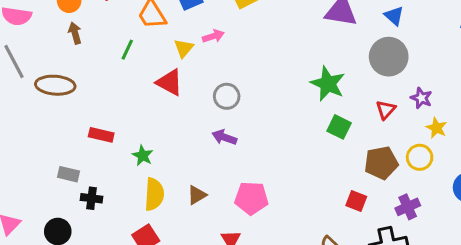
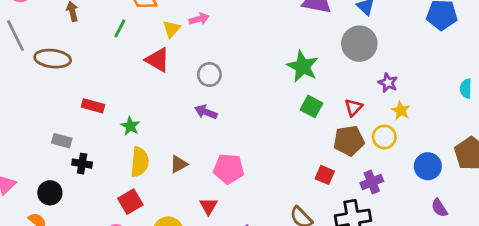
red triangle: (386, 110) -> (353, 108), moved

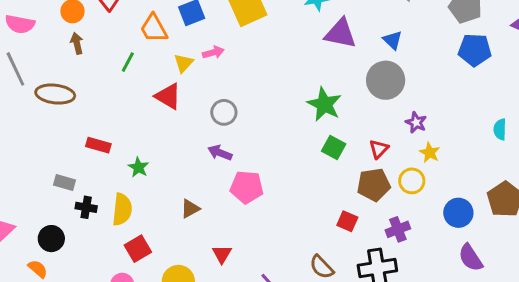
yellow semicircle: (140, 162) -> (122, 209), moved
pink pentagon: (229, 169) -> (247, 187), moved
purple semicircle: (439, 208) -> (471, 258), size x1.4

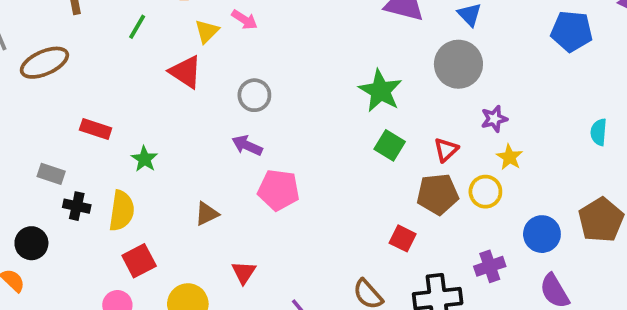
pink arrow: (213, 52) -> (245, 20), turned 45
brown ellipse: (55, 94) -> (44, 63), turned -33
purple star: (416, 123) -> (494, 119), turned 30
purple cross: (398, 229) -> (490, 266), moved

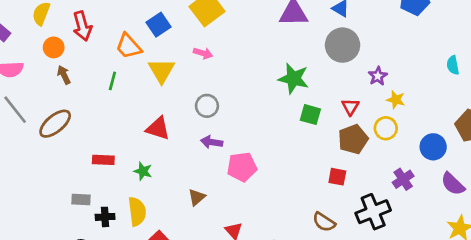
pink arrow: (245, 20) -> (203, 53), moved
yellow triangle: (207, 31) -> (162, 71), size x1.5
red triangle: (186, 72) -> (158, 128), moved

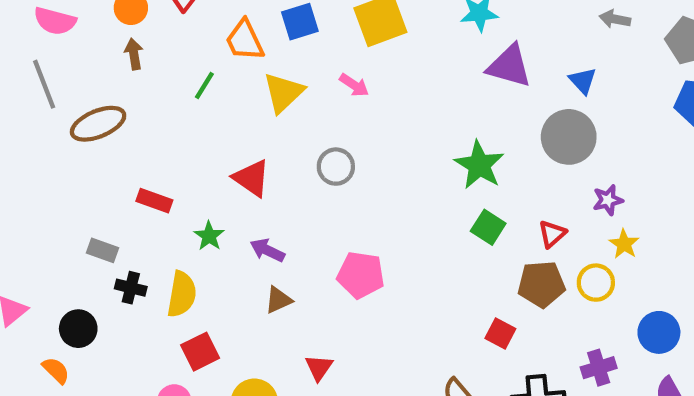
purple arrow: (212, 142) -> (267, 250), moved

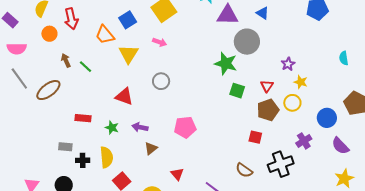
brown arrow: (134, 54) -> (66, 60), moved
green line: (204, 86) -> (85, 67), moved, turned -64
gray circle: (569, 137) -> (247, 42), moved

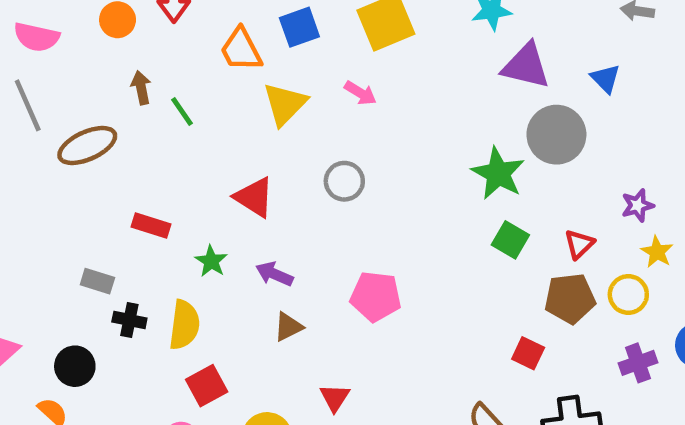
purple cross: (304, 141) -> (638, 363), moved

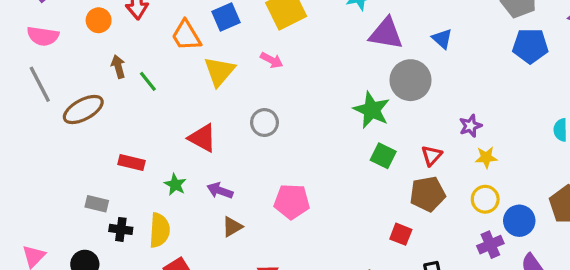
yellow star: (657, 252) -> (486, 157), turned -30
yellow circle: (628, 295) -> (485, 199), moved
purple cross: (638, 363) -> (490, 245), moved

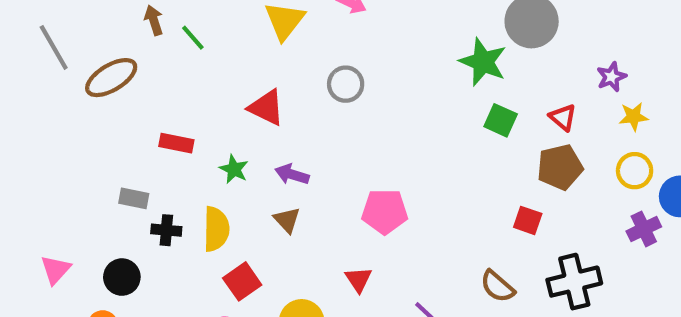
red triangle: (432, 156) -> (563, 117), turned -30
pink pentagon: (292, 202) -> (385, 212), moved
brown triangle: (232, 227) -> (287, 220), moved, turned -40

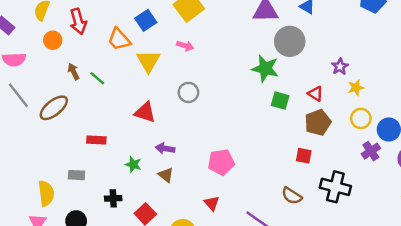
green star: (234, 169) -> (133, 164), moved
yellow semicircle: (216, 229) -> (46, 193), moved
black cross: (166, 230) -> (113, 198), moved
black cross: (574, 282) -> (335, 187), turned 36

